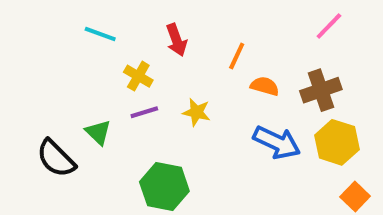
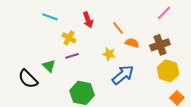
orange line: (237, 56) -> (118, 28), turned -64
yellow star: (196, 112) -> (109, 54), moved
blue arrow: (277, 142) -> (123, 75), moved, turned -65

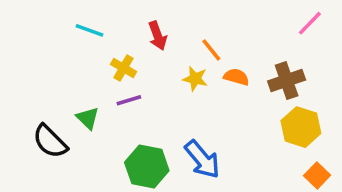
pink line: (164, 13) -> (310, 23), moved
yellow star: (109, 54) -> (195, 79), moved
blue arrow: (123, 75) -> (202, 159), moved, turned 90

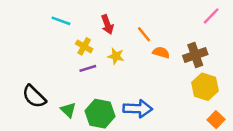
yellow star: (195, 79) -> (116, 56), moved
green triangle: (88, 118) -> (68, 110), moved
blue arrow: (202, 159) -> (138, 109), turned -48

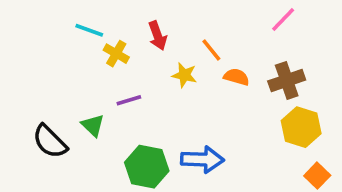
pink line: (211, 16) -> (283, 19), moved
yellow cross: (84, 46) -> (116, 54), moved
yellow star: (116, 56) -> (184, 75), moved
green triangle: (68, 110) -> (93, 125), moved

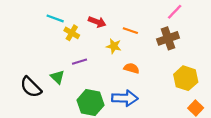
red arrow: (158, 36) -> (97, 22), turned -49
orange line: (211, 50) -> (130, 31), turned -32
orange semicircle: (236, 77) -> (131, 68), moved
brown cross: (287, 80) -> (168, 38), moved

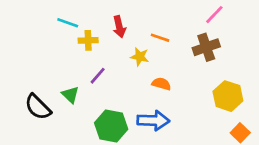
red arrow: (97, 22) -> (119, 27), turned 56
yellow cross: (72, 33) -> (88, 40), turned -32
purple line: (80, 62) -> (98, 76), turned -32

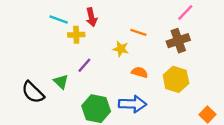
red arrow: (119, 27) -> (91, 17), moved
yellow hexagon: (228, 96) -> (176, 79), moved

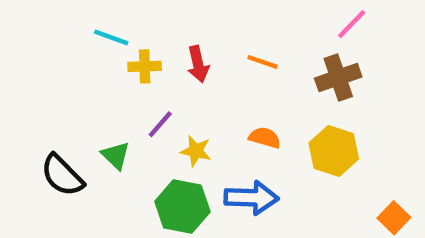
red arrow: (91, 17) -> (198, 64), moved
yellow star: (121, 49) -> (196, 151), moved

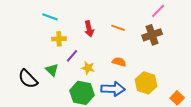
yellow cross: (145, 66) -> (59, 39), moved
yellow hexagon: (334, 151) -> (146, 83), moved

